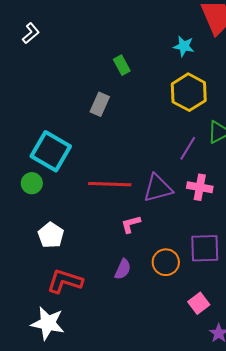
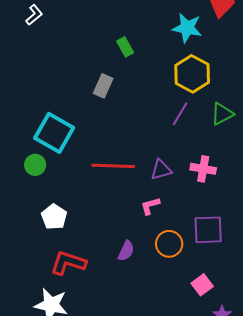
cyan star: (184, 46) -> (187, 28), size x1.4
purple line: (188, 148) -> (180, 114), moved
purple triangle: (158, 188) -> (161, 170), size x0.7
pink L-shape: (131, 224) -> (150, 206), moved

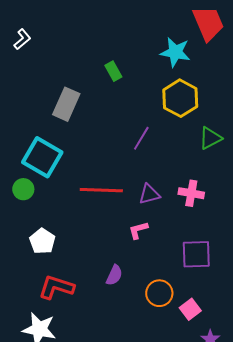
gray rectangle: (103, 86) -> (66, 104), moved, size x1.4
purple line: (180, 114) -> (141, 138), moved
orange circle: (169, 244) -> (159, 293), moved

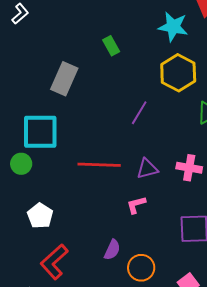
cyan square: (42, 157) -> (40, 132), turned -30
red L-shape: (56, 287) -> (54, 262), turned -60
orange circle: (159, 293) -> (141, 268), moved

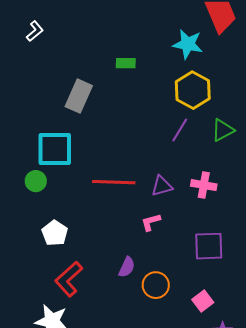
green rectangle: (111, 46) -> (126, 63), turned -60
purple line: (139, 113) -> (180, 130), moved

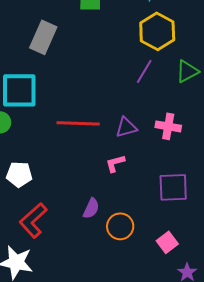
white pentagon: (55, 233) -> (19, 174), turned -30

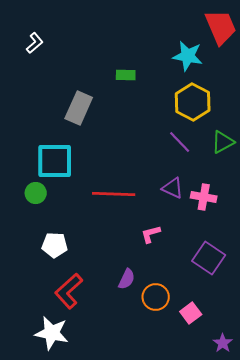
purple line: (144, 71) -> (180, 142), turned -75
purple triangle: (126, 127) -> (173, 188), moved, turned 40
purple square: (173, 187) -> (209, 258), turned 36
pink square: (167, 242) -> (191, 313), moved

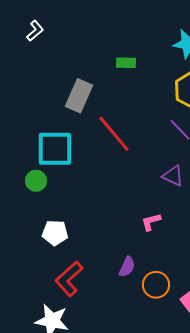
red line: (114, 194) -> (114, 134), moved, turned 48

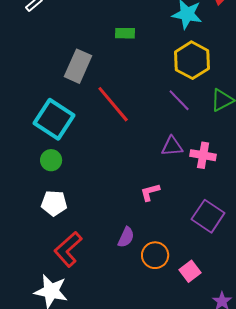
cyan square: (55, 149) -> (54, 119), turned 33
purple triangle: (173, 176) -> (172, 146), turned -30
green circle: (36, 181) -> (51, 160), moved

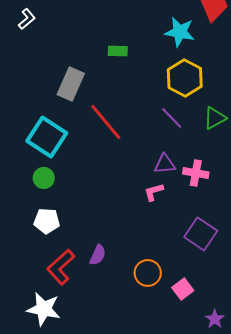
pink L-shape: (150, 192) -> (154, 192), moved
purple semicircle: (126, 237) -> (98, 255), moved

